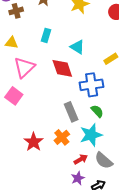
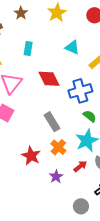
cyan triangle: (77, 47) -> (72, 47), moved
gray rectangle: (71, 112) -> (52, 122), moved
purple star: (78, 178) -> (56, 177), moved

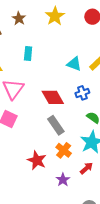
cyan triangle: (72, 47) -> (74, 64), moved
red diamond: (49, 79) -> (53, 97), moved
blue cross: (80, 91) -> (82, 93), size x0.6

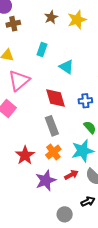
brown star: (19, 18) -> (51, 17), moved
cyan triangle: (74, 64) -> (66, 67), moved
purple star: (63, 180) -> (46, 180), size x1.5

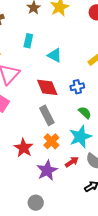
gray circle: (65, 214) -> (36, 203), moved

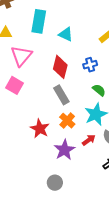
cyan rectangle: (28, 41) -> (39, 21), size x1.6
red diamond: (47, 87) -> (60, 67), turned 40

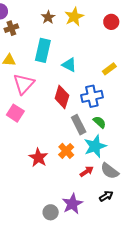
blue cross: (90, 65) -> (92, 96), size x1.5
gray rectangle: (61, 95) -> (79, 125), moved
purple star: (64, 150) -> (72, 204), moved

